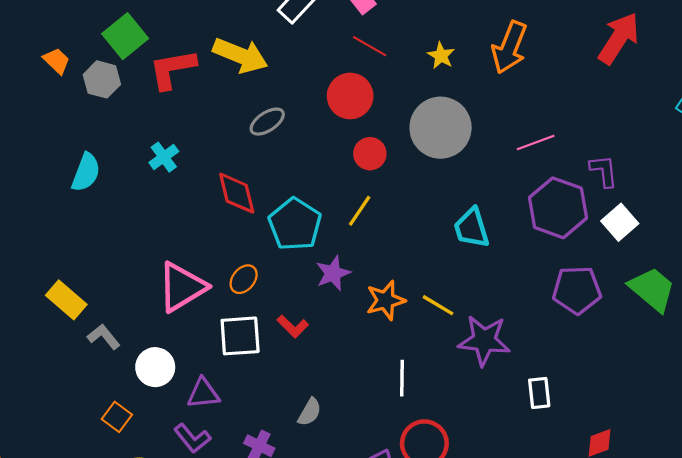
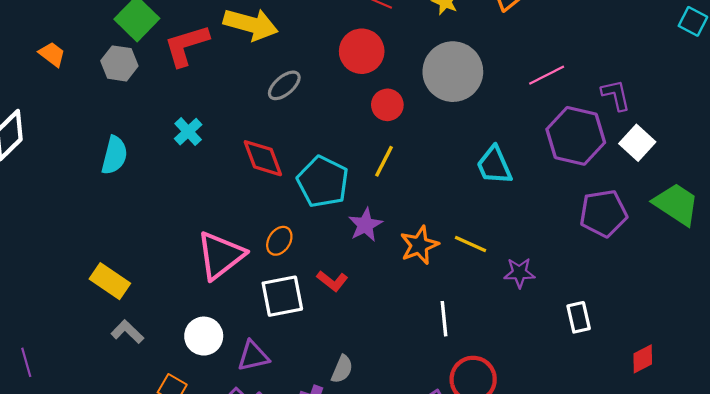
orange trapezoid: (57, 61) -> (52, 54), moved
gray L-shape: (104, 337) -> (127, 332), moved
purple star: (484, 340) -> (519, 273), size x0.6
gray semicircle: (310, 412) -> (342, 369), moved

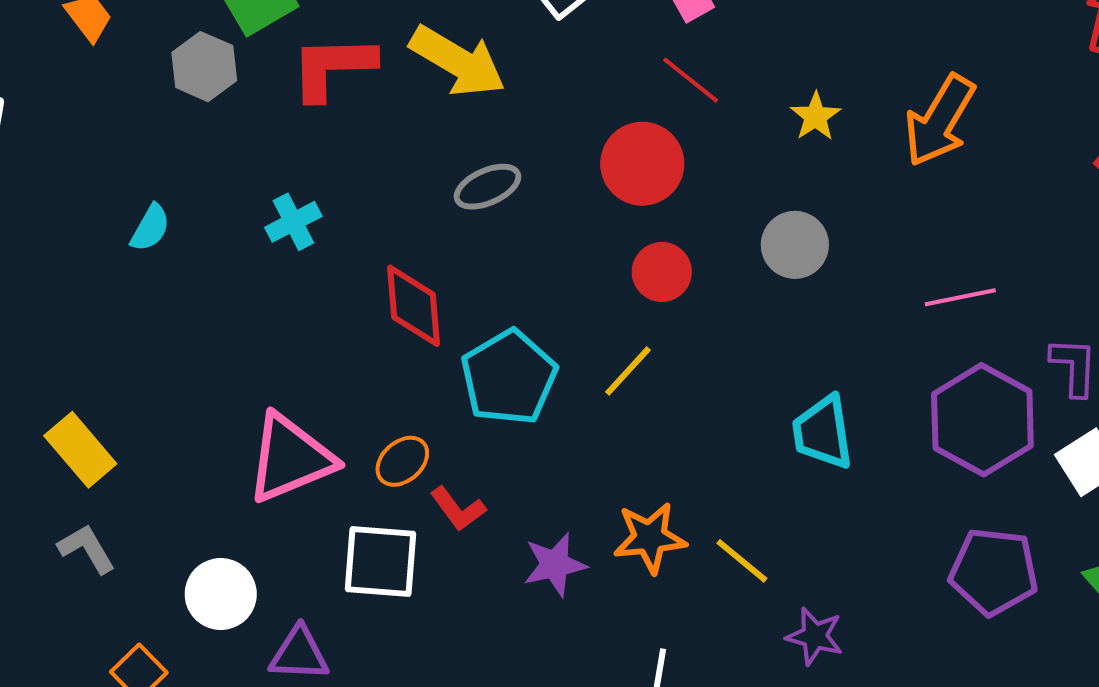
gray circle: (453, 72) -> (795, 245), size x0.6
cyan semicircle: (114, 155) -> (150, 228), size x0.7
purple star: (365, 225) -> (555, 565), moved
red L-shape: (332, 281) -> (458, 509), moved

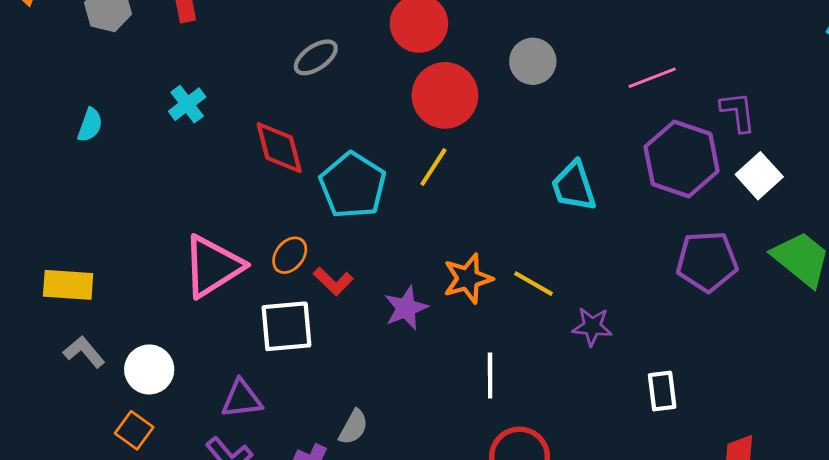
red circle: (662, 272) -> (445, 95), size x1.6
yellow rectangle: (80, 450) -> (68, 285), turned -36
white circle: (221, 594) -> (149, 369), moved

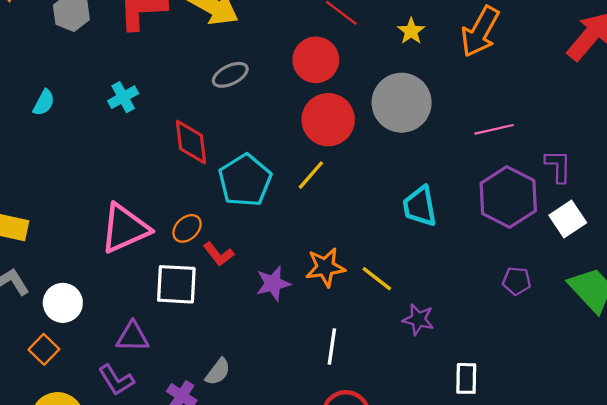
gray circle: (533, 61) -> (402, 103), size x1.6
purple pentagon: (707, 261) -> (517, 281), size x0.6

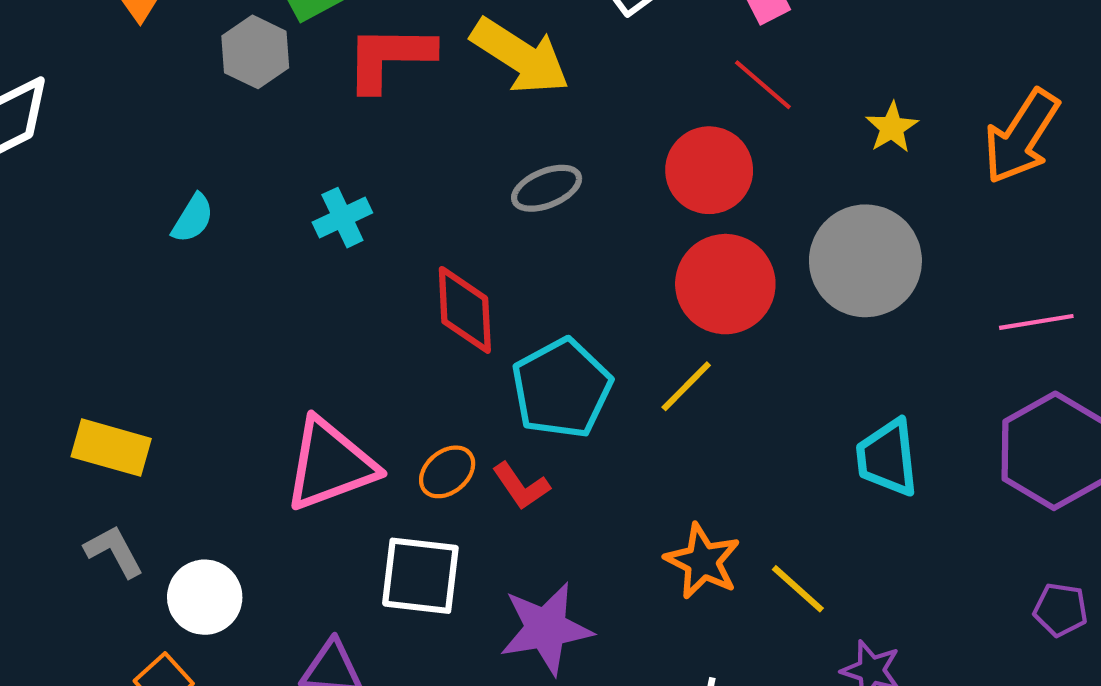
red L-shape: (219, 254) -> (521, 486), moved
orange star: (325, 267) -> (703, 561), turned 30
purple star: (273, 283) -> (546, 629), moved, size x1.4

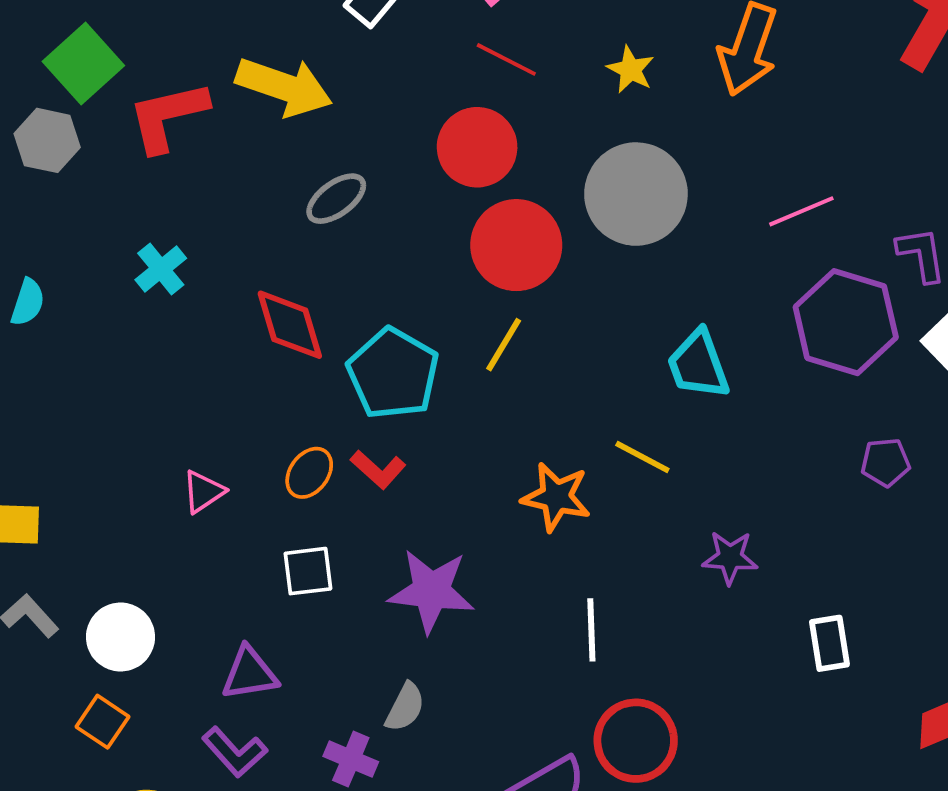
pink triangle: (330, 465) -> (203, 492), size x0.5
white square: (420, 576) -> (308, 571), size x0.7
yellow line: (798, 589) -> (642, 457), moved
purple star: (546, 629) -> (431, 591), turned 30

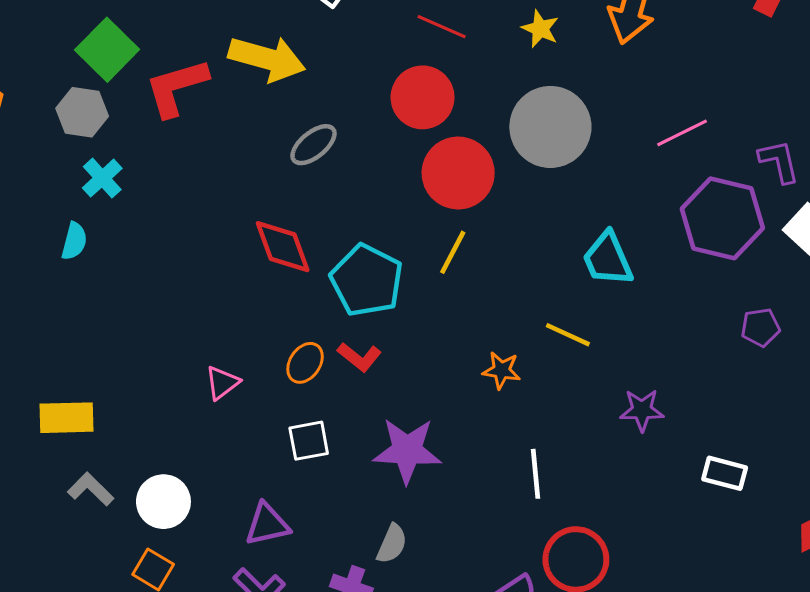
cyan cross: (161, 269) -> (102, 178), moved
orange star: (556, 497) -> (502, 370), size x0.7
white rectangle: (829, 643) -> (725, 473), turned -63

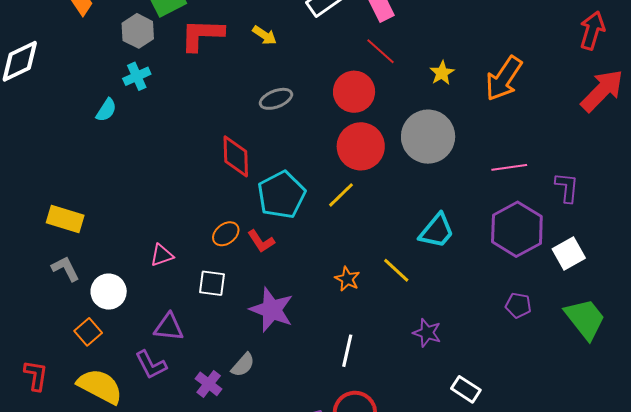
yellow arrow: (267, 59) -> (265, 35), size x0.5
purple L-shape: (779, 161) -> (567, 187), moved
cyan trapezoid: (608, 259) -> (437, 231), turned -135
pink triangle: (222, 383) -> (162, 255), moved

